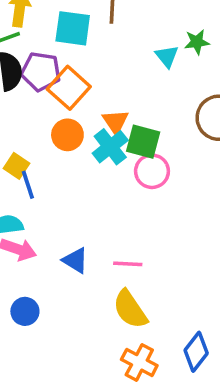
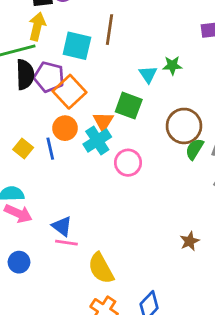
green square: (143, 142) -> (129, 106), moved
blue line: (28, 185) -> (50, 149), moved
pink line: (128, 264) -> (66, 243), moved

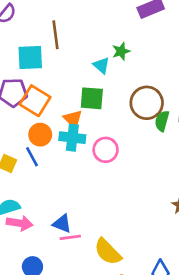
cyan cross: (97, 140) -> (72, 138), turned -35

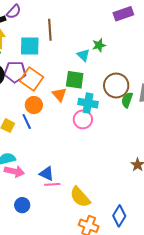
cyan cross: (72, 138) -> (88, 103), moved

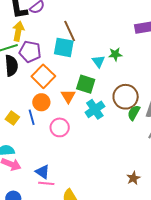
brown line: (50, 30) -> (70, 31), turned -30
cyan square: (30, 46) -> (64, 47), moved
purple pentagon: (15, 72) -> (30, 52), moved
cyan cross: (88, 103) -> (95, 109), turned 36
pink circle: (83, 119) -> (60, 127), moved

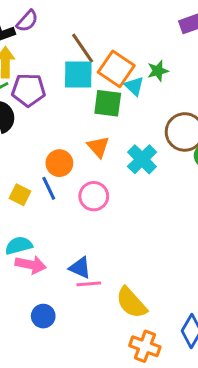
orange square: (43, 76) -> (116, 69), moved
green square: (86, 84) -> (108, 103), moved

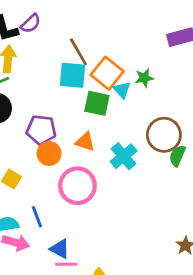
purple pentagon: (29, 90) -> (41, 130), moved
orange triangle: (98, 147) -> (85, 142), turned -35
blue line: (49, 188) -> (37, 217), moved
pink circle: (94, 196) -> (77, 186), size x1.4

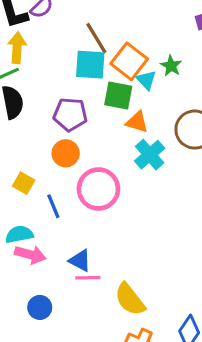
green star: (144, 78) -> (171, 66), turned -30
purple pentagon: (41, 130) -> (70, 114), moved
orange triangle: (85, 142) -> (137, 122), moved
blue line: (37, 217) -> (53, 206), moved

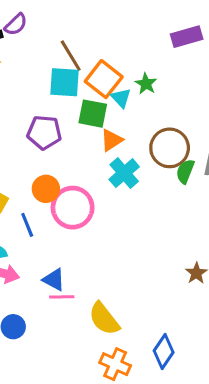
orange triangle: (137, 122) -> (112, 140), turned -50
orange circle: (66, 153) -> (46, 189), moved

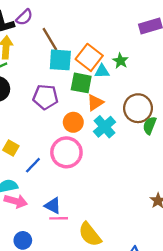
brown line: (71, 56) -> (50, 39), moved
cyan triangle: (121, 98) -> (102, 71), turned -49
orange circle: (46, 189) -> (73, 122), moved
blue line: (27, 225) -> (33, 165), turned 66

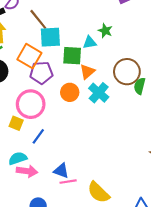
orange square: (89, 57) -> (29, 56), moved
pink circle: (66, 152) -> (31, 104), moved

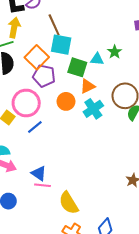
blue line: (38, 136) -> (35, 127), moved

